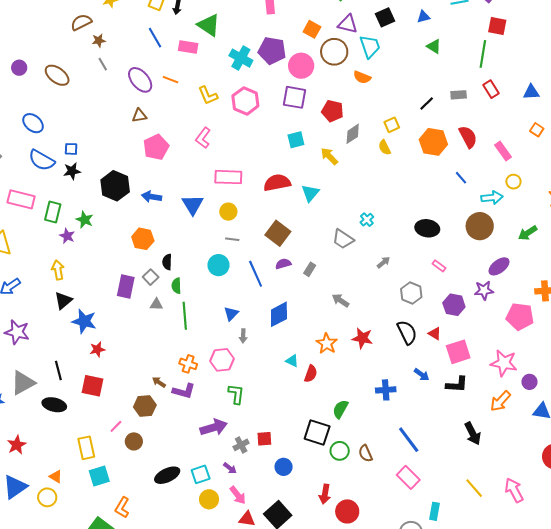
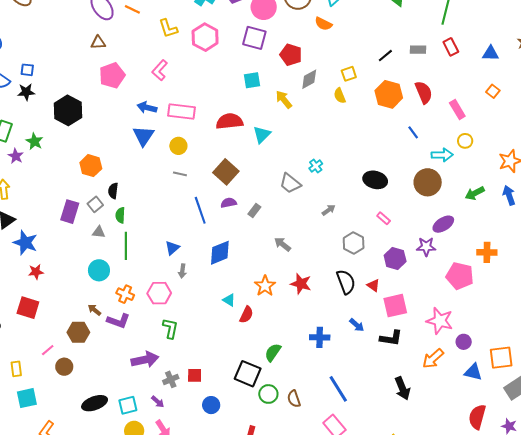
blue arrow: (152, 197) -> (147, 107), moved
cyan circle: (218, 265) -> (99, 270), moved
yellow rectangle: (86, 448) -> (16, 369), size x0.7

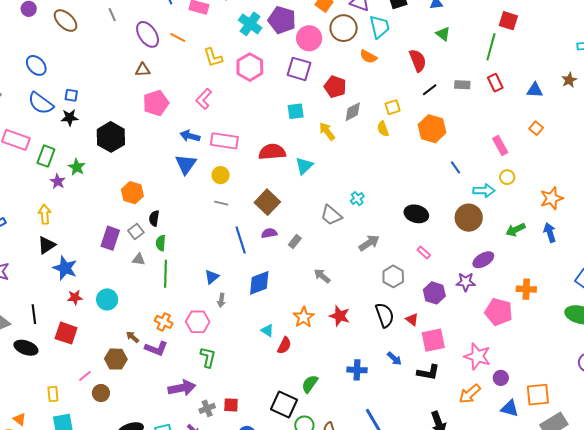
red semicircle: (424, 92) -> (418, 60), moved
gray arrow: (329, 210) -> (369, 243), size x1.5
cyan circle: (99, 270) -> (107, 299), moved

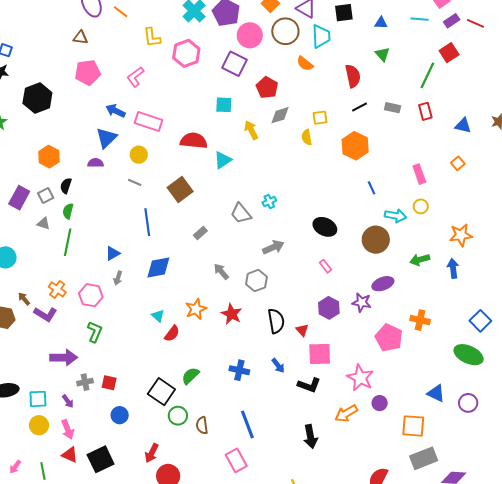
red square: (508, 21) -> (449, 53), turned 30
purple semicircle: (269, 233) -> (96, 163), moved
gray hexagon: (393, 276) -> (256, 281), moved
blue triangle: (510, 408) -> (436, 393), moved

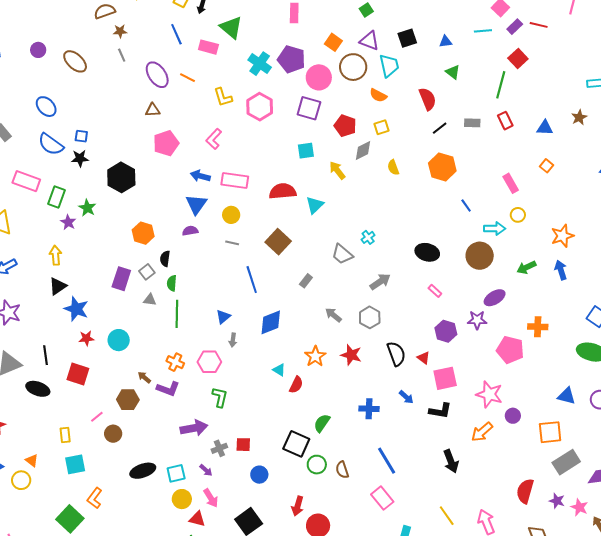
yellow square: (320, 118) -> (381, 127), moved
red triangle: (70, 455) -> (197, 519), moved

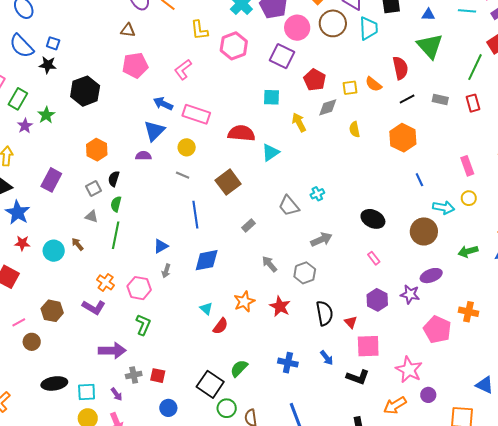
green triangle: (453, 72) -> (430, 46), size x1.8
orange semicircle: (378, 95) -> (373, 84), moved
purple rectangle: (121, 279) -> (51, 180), moved
brown arrow: (144, 377) -> (77, 244), moved

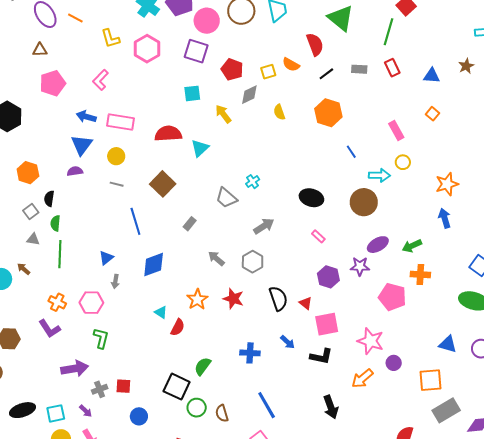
green arrow: (468, 251) -> (412, 246), moved
purple L-shape: (94, 307) -> (50, 329), turned 35

